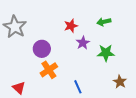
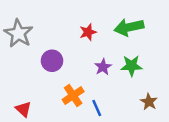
green arrow: (104, 22) -> (129, 27), size x1.6
purple star: (83, 43) -> (103, 67), moved
orange cross: (49, 70) -> (73, 96), moved

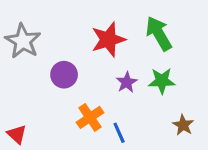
green arrow: (129, 27) -> (159, 33), turned 72
red star: (88, 32) -> (108, 40), size x1.6
red triangle: (23, 109) -> (17, 134), moved

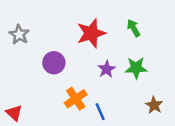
green arrow: (159, 33) -> (134, 28), size x0.6
gray star: (23, 41) -> (19, 34), size x0.7

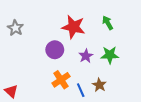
red star: (91, 33) -> (73, 27), turned 30
purple circle: (54, 63) -> (55, 50), moved
brown star: (154, 105) -> (99, 85), moved

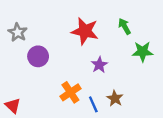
purple circle: (55, 50) -> (38, 56), moved
green star: (110, 55) -> (143, 52), moved

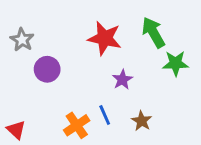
green arrow: (125, 26) -> (153, 32), size x1.5
orange cross: (70, 92) -> (77, 125), moved
blue line: (93, 104) -> (105, 115), moved

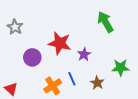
red star: (105, 38) -> (60, 43), moved
green star: (176, 63) -> (121, 68), moved
purple circle: (47, 69) -> (32, 57), moved

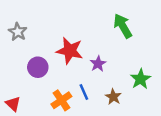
green star: (121, 68) -> (141, 79), turned -30

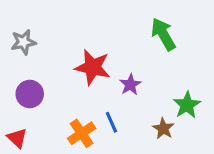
gray star: (18, 32) -> (23, 42), turned 30
purple circle: (38, 67) -> (30, 94), moved
brown star: (113, 97) -> (163, 129), moved

